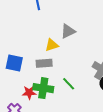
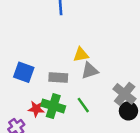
gray triangle: (68, 31) -> (90, 71), moved
yellow triangle: (52, 45) -> (81, 55), moved

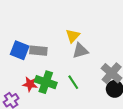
yellow triangle: (81, 55) -> (73, 36), turned -40
gray rectangle: (58, 77) -> (38, 51), moved

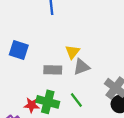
blue square: (20, 50) -> (19, 50), moved
gray rectangle: (38, 51) -> (53, 70), moved

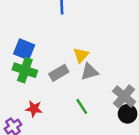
gray rectangle: (53, 70) -> (59, 73), turned -36
green cross: (48, 102) -> (25, 70), moved

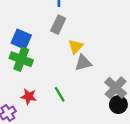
gray rectangle: (59, 73) -> (58, 25), moved, turned -36
green line: (82, 106) -> (60, 94), moved

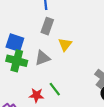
gray triangle: (83, 63) -> (42, 58), moved
red star: (29, 97) -> (37, 95), moved

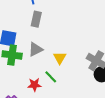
yellow triangle: (65, 44) -> (60, 58), moved

